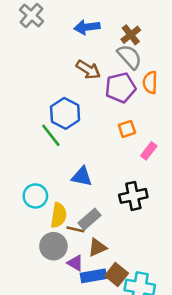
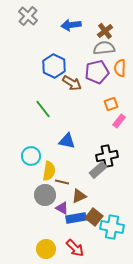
gray semicircle: (129, 57) -> (104, 48), turned -55
brown arrow: (88, 70) -> (72, 83), moved
blue hexagon: (65, 113) -> (54, 66), moved
orange square: (127, 129) -> (111, 104), moved
gray rectangle: (90, 219) -> (98, 170), moved

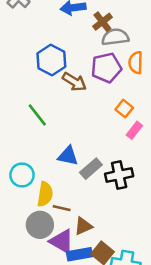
brown cross: (105, 31) -> (102, 22), moved
orange square: (111, 104) -> (124, 109), turned -32
gray rectangle: (98, 170) -> (91, 169), moved
purple triangle: (62, 208) -> (62, 241), size x1.5

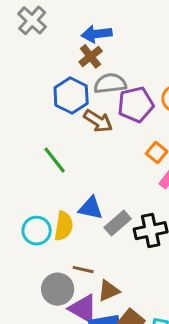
brown cross: (102, 22) -> (91, 56), moved
gray semicircle: (115, 37) -> (110, 83), moved
yellow semicircle: (45, 194) -> (64, 226), moved

